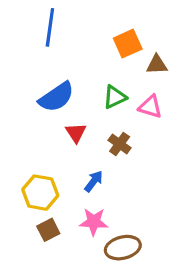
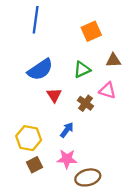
brown triangle: (157, 65) -> (113, 60), moved
pink triangle: (150, 107) -> (108, 90), moved

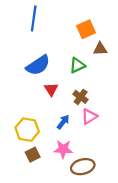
brown triangle: (113, 60) -> (100, 49), moved
pink triangle: (108, 90) -> (89, 116), moved, turned -49

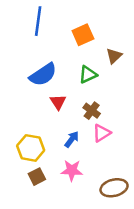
orange square: (86, 29) -> (83, 35), moved
brown triangle: (100, 49) -> (114, 56), turned -40
brown ellipse: (83, 167) -> (114, 188), moved

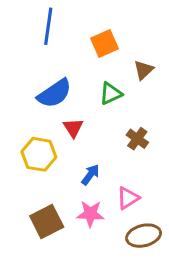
brown cross: (92, 111) -> (137, 139), moved
pink triangle: (102, 133) -> (128, 198), moved
yellow hexagon: (31, 148) -> (39, 154), moved
brown square: (37, 177) -> (47, 222), size x1.5

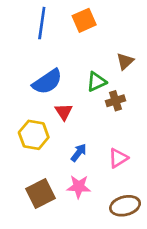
orange square: (104, 43) -> (84, 20), moved
brown cross: (137, 139) -> (115, 101), moved, turned 36
pink triangle: (128, 198) -> (118, 158), moved

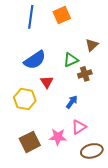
blue arrow: (79, 153) -> (72, 102), moved
pink triangle: (118, 158) -> (79, 127), moved

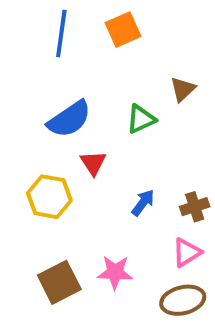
brown cross: (85, 74) -> (195, 207), moved
pink triangle: (79, 127) -> (187, 252), moved

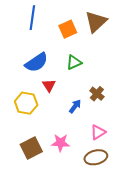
orange square: (123, 30) -> (68, 29), moved
brown triangle: (183, 89) -> (96, 22), moved, size x1.6
brown cross: (195, 207) -> (97, 94), moved, turned -32

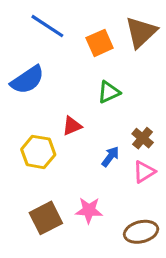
blue line: (32, 18) -> (47, 26), turned -65
blue semicircle: (36, 62) -> (27, 80), moved
red triangle: (49, 85) -> (72, 126), turned 40
pink triangle: (98, 132) -> (144, 172), moved

